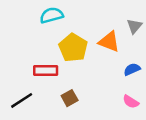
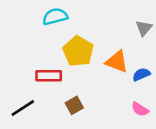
orange triangle: (109, 42) -> (117, 62), moved

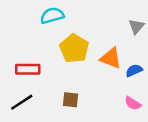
red rectangle: (49, 76) -> (28, 69), moved
brown square: (74, 105) -> (71, 100), turned 35

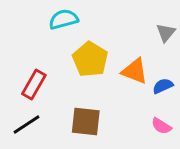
red rectangle: (28, 69) -> (34, 84), turned -60
brown square: (71, 100) -> (86, 122), size x1.5

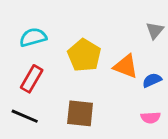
cyan semicircle: (64, 19) -> (33, 37), moved
black line: (26, 124) -> (25, 116), turned 56
pink semicircle: (161, 126) -> (151, 118), turned -36

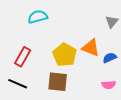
cyan semicircle: (33, 37) -> (38, 17), moved
yellow pentagon: (84, 55) -> (65, 55), moved

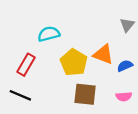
cyan semicircle: (38, 17) -> (49, 34), moved
brown square: (58, 82) -> (85, 94), moved

